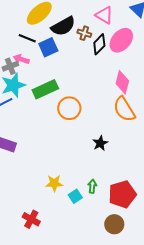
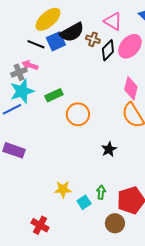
blue square: (48, 47) -> (56, 41), moved
green rectangle: (45, 89) -> (54, 95), size x0.7
brown circle: (114, 224) -> (115, 223), moved

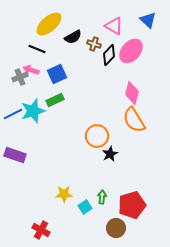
black semicircle: (72, 32) -> (73, 37), size x0.7
blue square: (56, 41) -> (57, 74), moved
cyan star: (22, 91) -> (33, 111), moved
orange circle: (78, 114) -> (97, 136), moved

